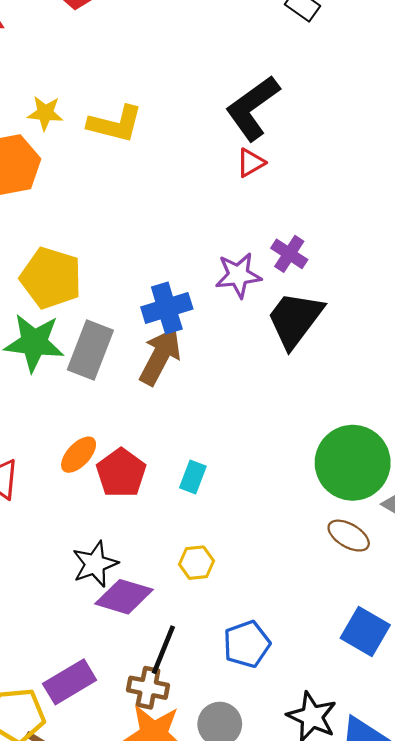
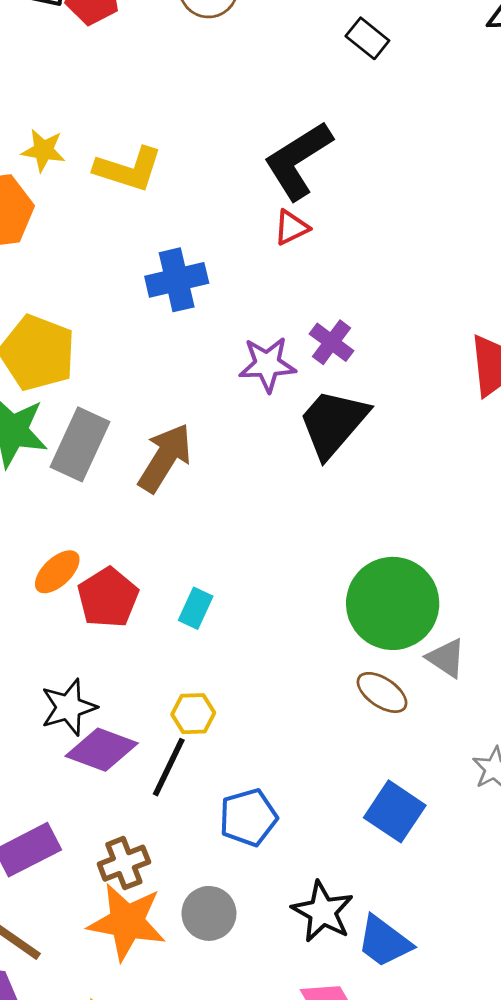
blue cross: (167, 308) -> (177, 280), moved
black line: (163, 650) -> (169, 767), moved
brown cross: (148, 688) -> (124, 863), turned -36

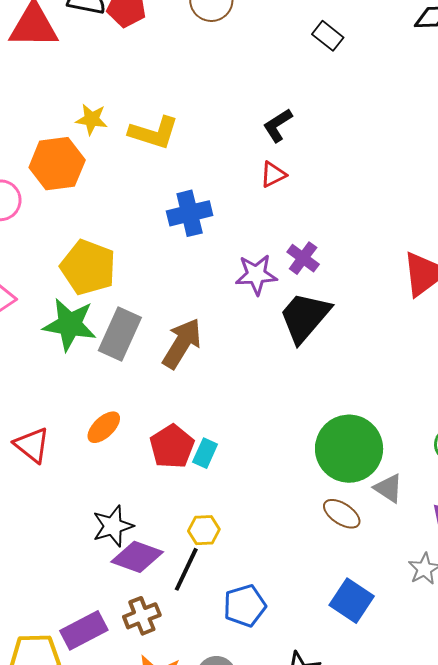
black L-shape: (298, 160) -> (278, 125), size x0.6
red pentagon: (108, 598) -> (172, 446), moved
brown cross: (124, 863) -> (142, 616), moved

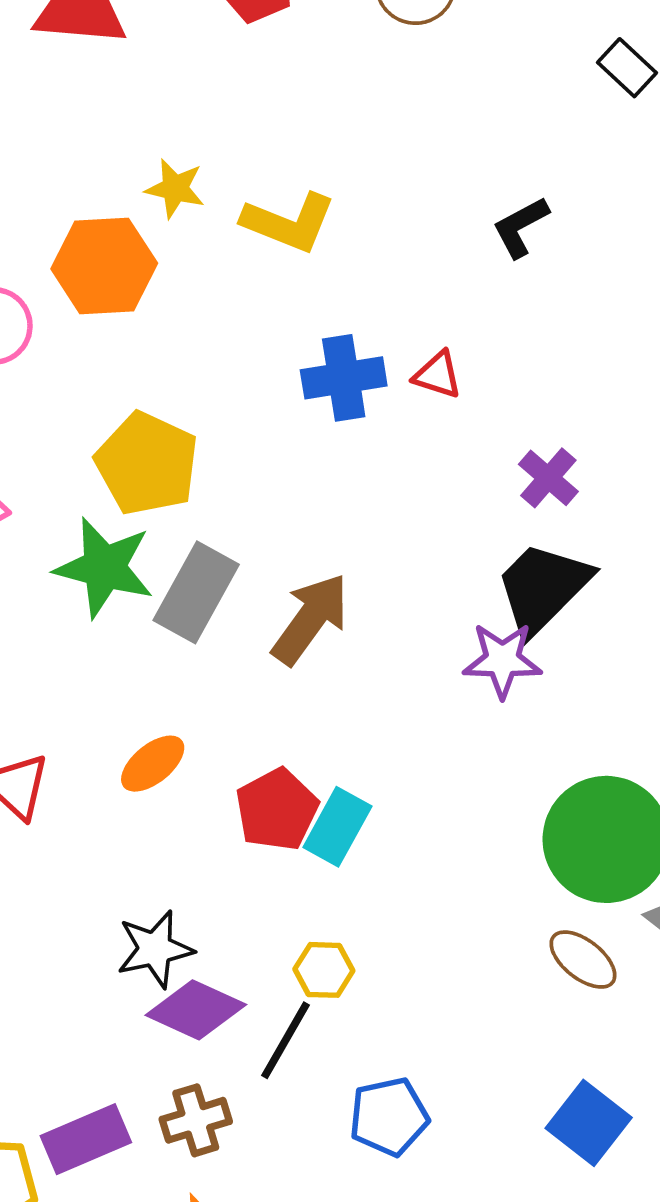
red triangle: (273, 174) -> (438, 375), moved, turned 40
purple star: (256, 275) -> (502, 660), moved
cyan rectangle: (205, 453) -> (337, 827), size x1.4

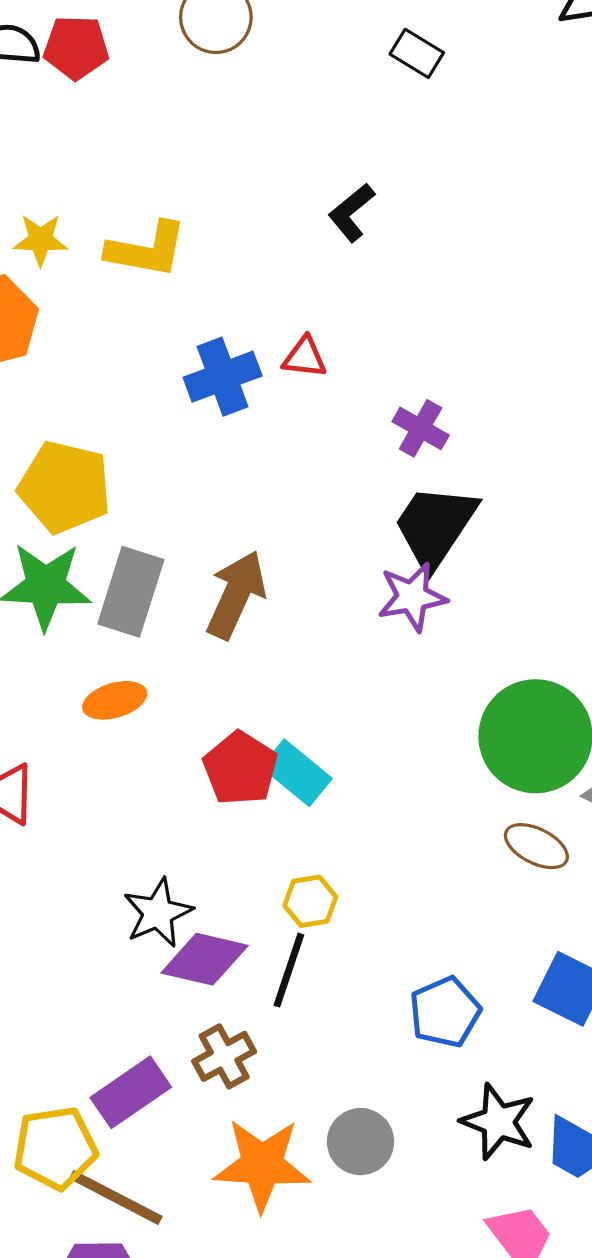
orange ellipse: (153, 764) -> (115, 700), moved, turned 34
cyan rectangle: (337, 827) -> (297, 773), turned -68
blue pentagon: (389, 1117) -> (445, 1012), moved

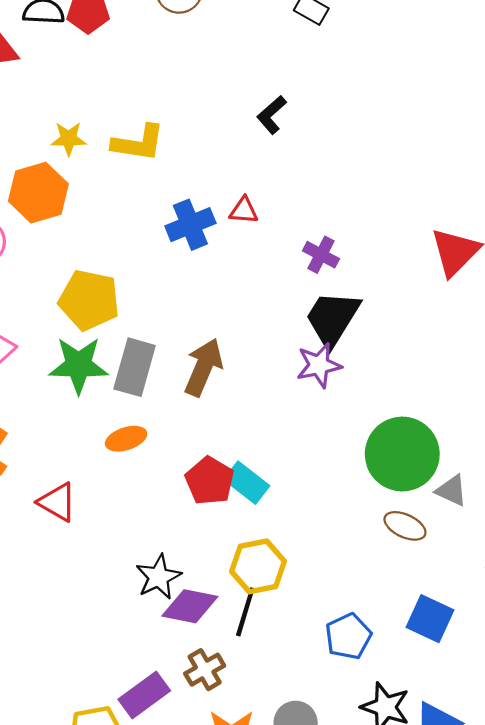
yellow hexagon: (310, 901) -> (258, 566), size x1.6

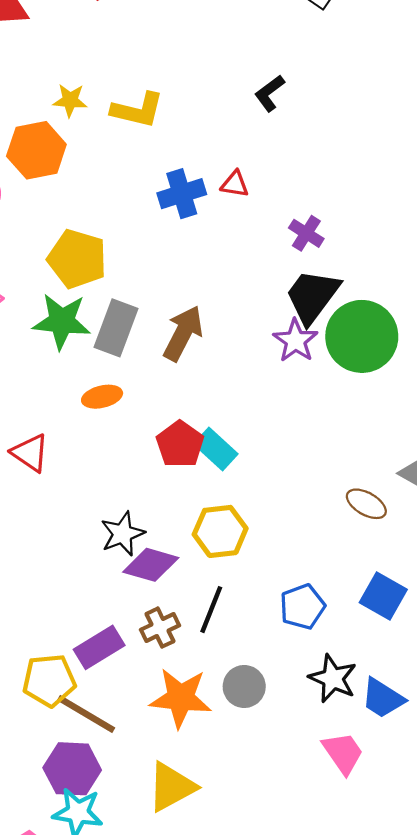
purple star: (319, 365) -> (295, 341), turned -30
green circle: (402, 454) -> (362, 336), moved
black line: (245, 612) -> (211, 610), moved

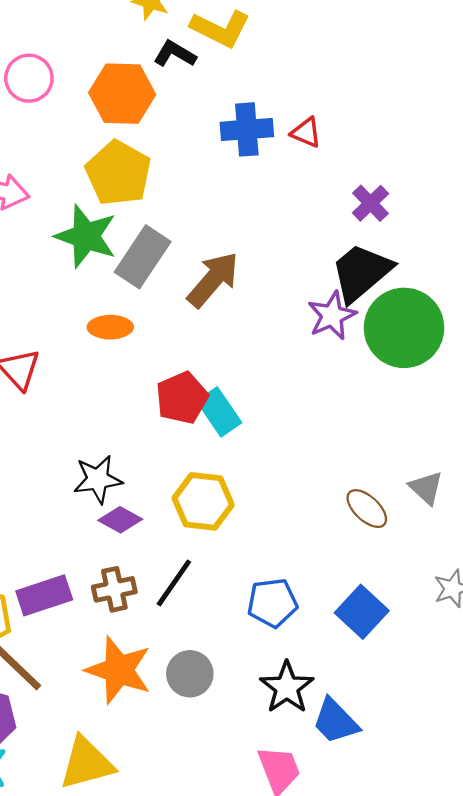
black L-shape: (270, 93) -> (175, 54), moved, turned 54
orange hexagon: (36, 150) -> (122, 94), moved
purple diamond: (151, 565) -> (120, 520), size x0.7

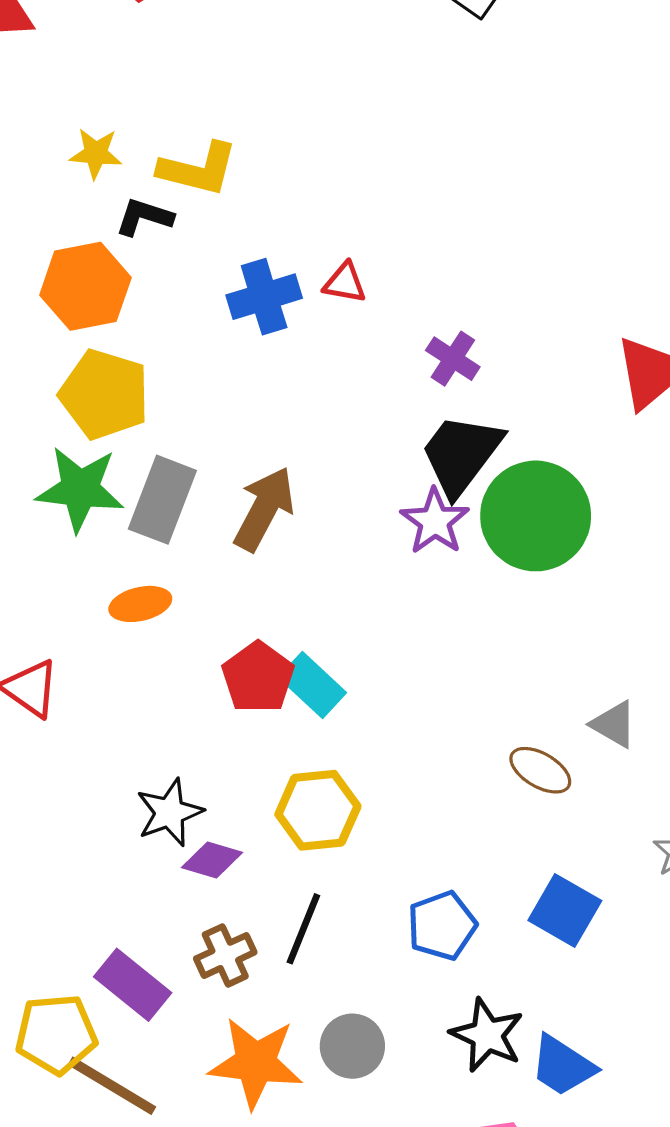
purple rectangle: (44, 595) -> (133, 985), turned 70

